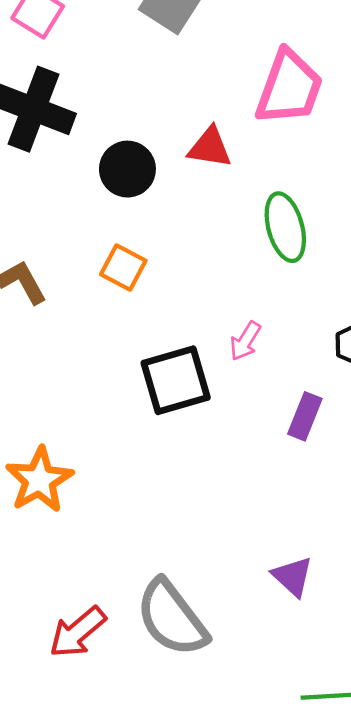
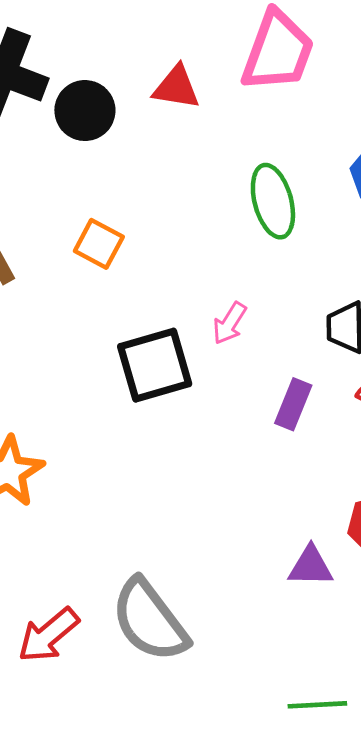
red triangle: (210, 147) -> (176, 87), moved
black circle: (127, 169) -> (85, 111), moved
purple triangle: (292, 576) -> (311, 566), moved, turned -42

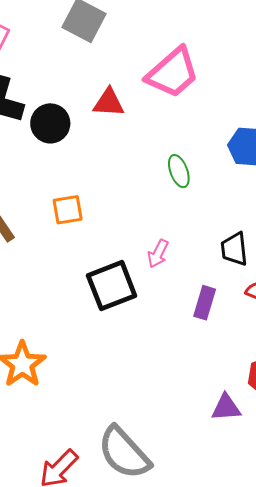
pink trapezoid: (278, 51) -> (173, 73), turned 34
green ellipse: (273, 201) -> (179, 171), size x0.7
orange square: (99, 244) -> (68, 210), turned -32

